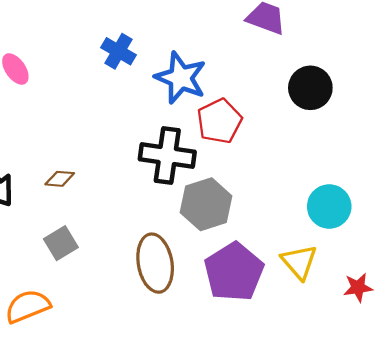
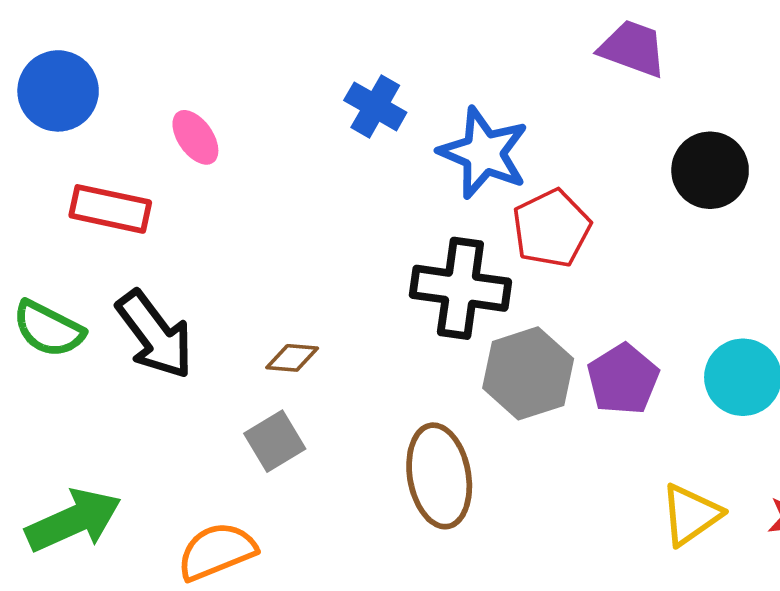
brown diamond: (60, 179) -> (292, 358), moved
yellow triangle: (299, 262) -> (691, 515), moved, turned 36
purple pentagon: (234, 272) -> (623, 379), moved, size x0.7

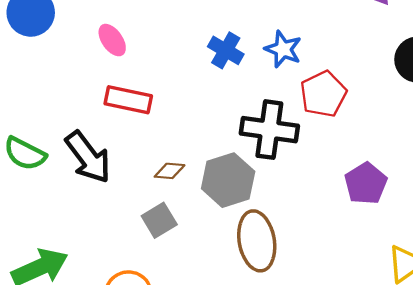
blue cross: (375, 106) -> (226, 50), moved
blue star: (484, 153) -> (283, 49), size x0.7
red rectangle: (110, 209) -> (128, 100), moved
gray hexagon: (528, 373) -> (228, 180), moved

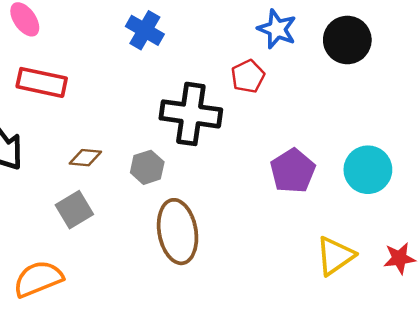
blue star: (283, 49) -> (277, 29), moved
red pentagon: (323, 94) -> (248, 76), size x0.7
gray hexagon: (228, 180) -> (147, 167), size x0.6

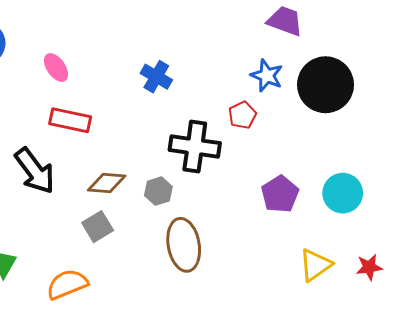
black circle: (347, 40) -> (326, 85), size x1.4
brown diamond: (85, 158) -> (107, 183), size x1.4

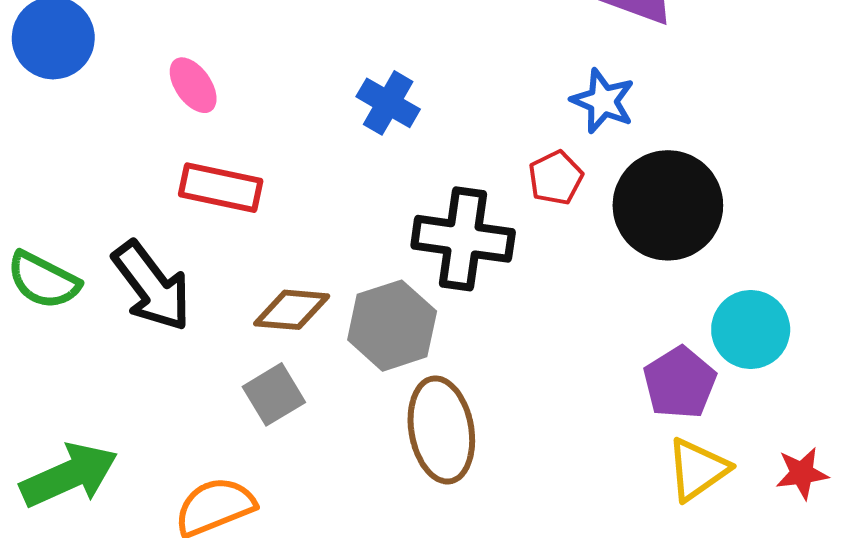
black circle: (326, 85) -> (668, 205), moved
gray hexagon: (158, 191) -> (392, 326), size x1.6
purple pentagon: (280, 194) -> (680, 383), moved

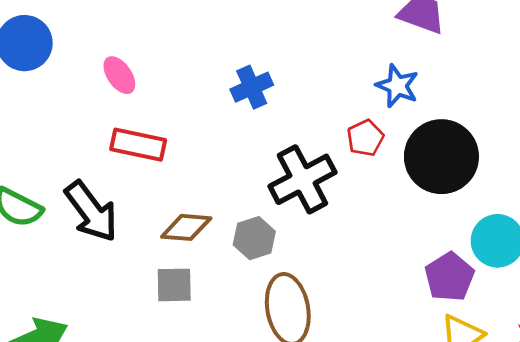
blue cross: (388, 103) -> (252, 87), turned 36
black cross: (463, 239) -> (302, 179), turned -36
gray hexagon: (392, 326) -> (254, 238), size x0.7
gray square: (274, 394) -> (174, 285), turned 30

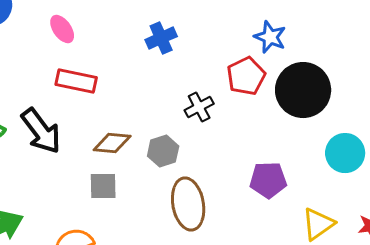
red pentagon: (365, 138) -> (246, 76), size x1.4
black cross: (302, 179) -> (199, 107), size x0.6
purple pentagon: (449, 277) -> (268, 180), moved, turned 30

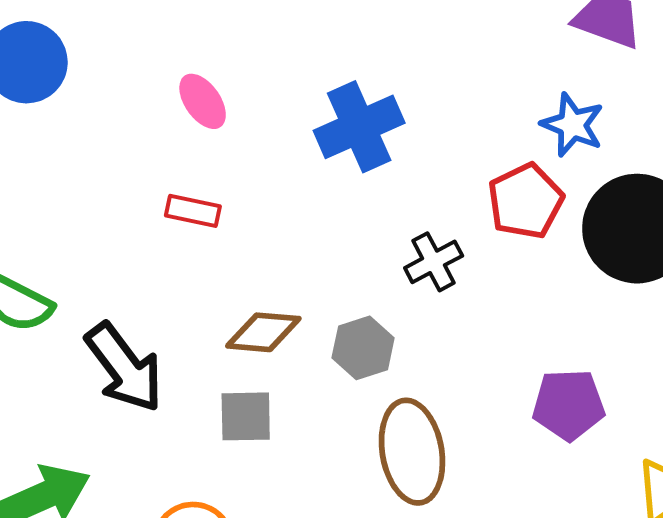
pink ellipse: (62, 29) -> (203, 101), moved
blue cross: (161, 38) -> (359, 127), size x1.4
red rectangle: (76, 81) -> (193, 211), size x0.7
black arrow: (41, 131) -> (124, 368), moved

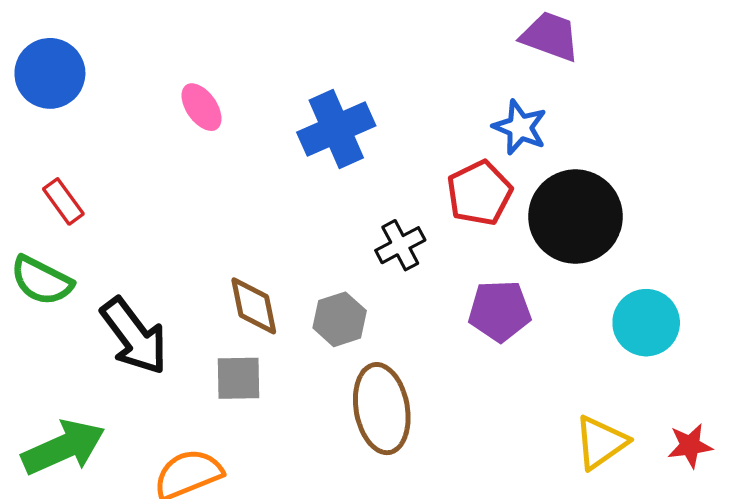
red rectangle: (193, 211) -> (63, 201), moved, turned 42
brown diamond: (263, 332) -> (254, 306), turned 74
purple pentagon: (569, 405) -> (500, 311), moved

